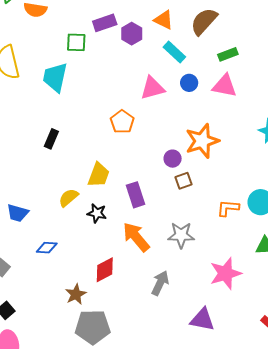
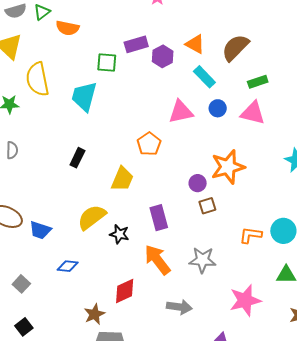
yellow trapezoid: (99, 175) -> (122, 179), moved
yellow semicircle: (68, 198) -> (92, 217), size x1.4
gray arrow: (160, 283) -> (179, 307), turned 70

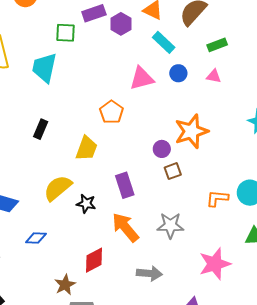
pink triangle: (253, 113) -> (214, 76), size x0.6

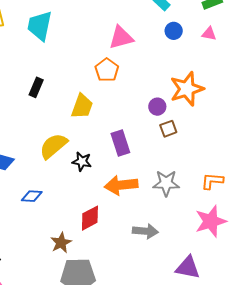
pink triangle: (142, 78) -> (121, 38), moved
orange L-shape: (217, 198) -> (212, 181), moved
orange arrow: (125, 227) -> (121, 185), turned -56

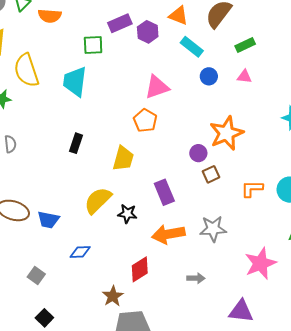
orange L-shape: (212, 181) -> (252, 189), moved
gray arrow: (145, 231) -> (196, 278), size x0.7

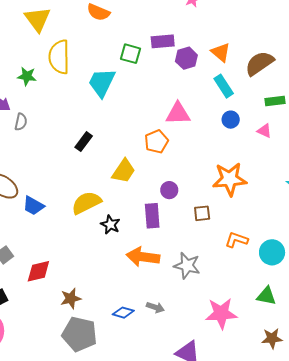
purple circle: (198, 153) -> (169, 190), moved
blue diamond: (80, 252) -> (123, 313), moved
red diamond: (140, 269) -> (38, 271), moved

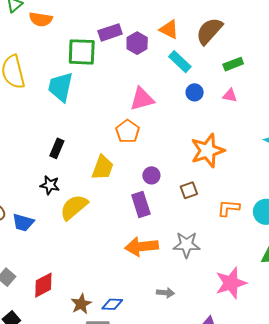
green square: (130, 54) -> (82, 52), size x1.4
black star: (110, 225) -> (50, 185), moved
blue diamond: (123, 313) -> (112, 304), moved

